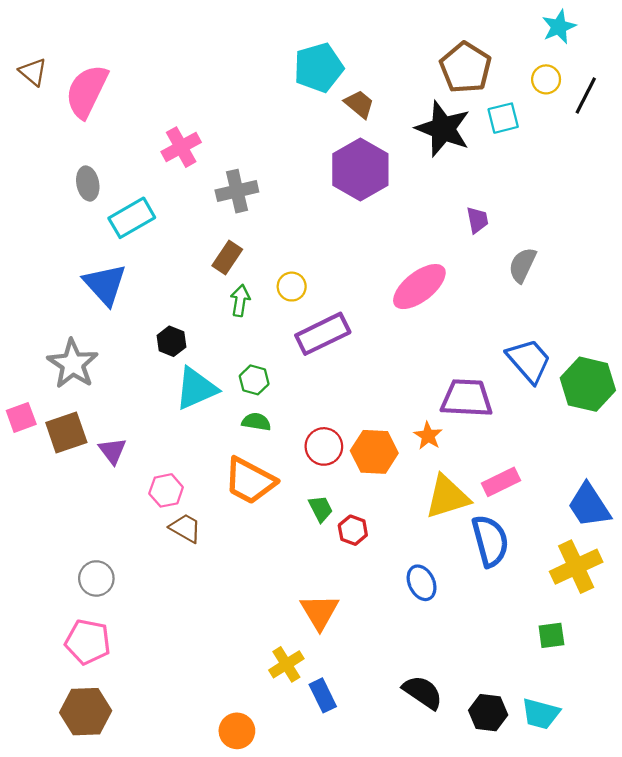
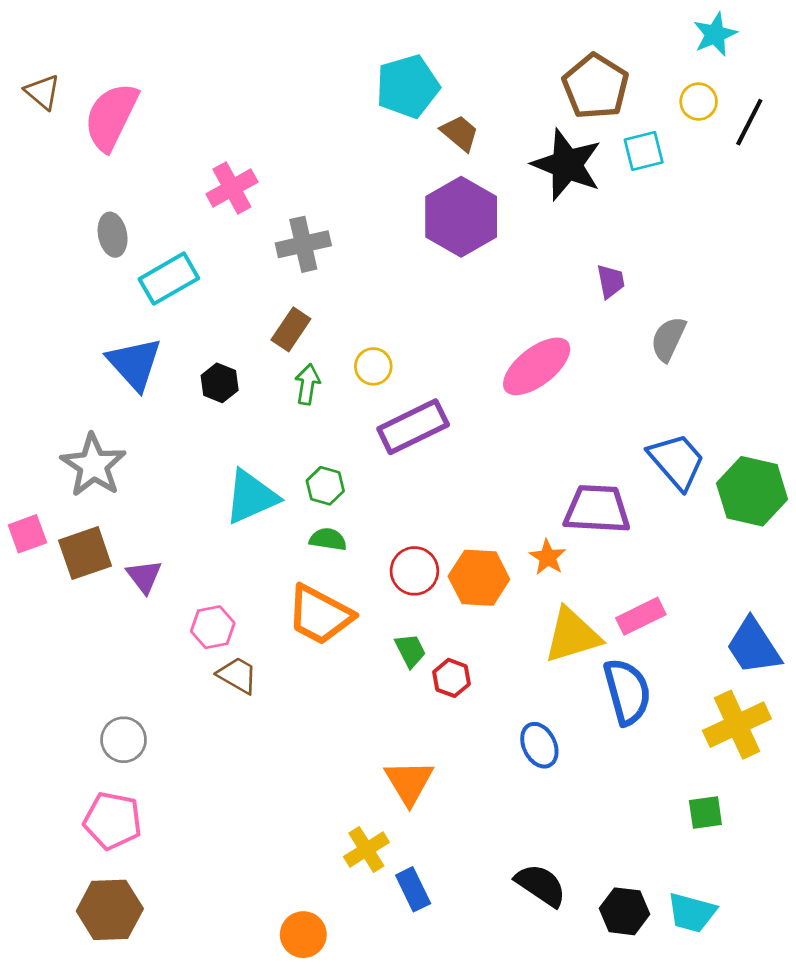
black hexagon: (171, 341) -> (220, 383), moved

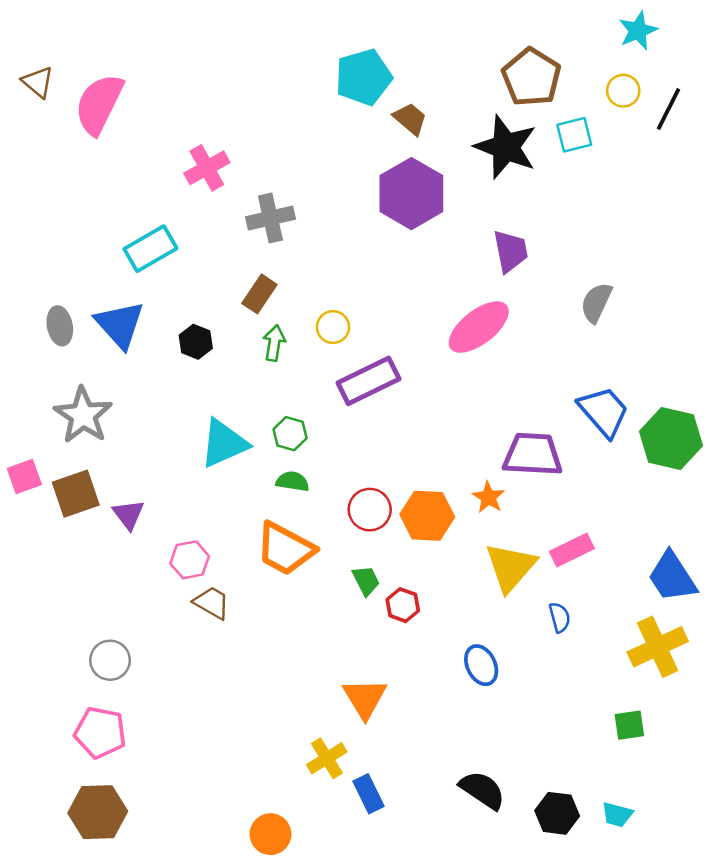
gray ellipse: (113, 235) -> (60, 326), moved
purple trapezoid: (611, 281) -> (511, 251), moved, size x1.4
yellow triangle: (572, 635) -> (511, 567), turned -32
blue semicircle: (627, 692) -> (560, 617), size x0.5
cyan trapezoid: (692, 913) -> (617, 815), size x0.7

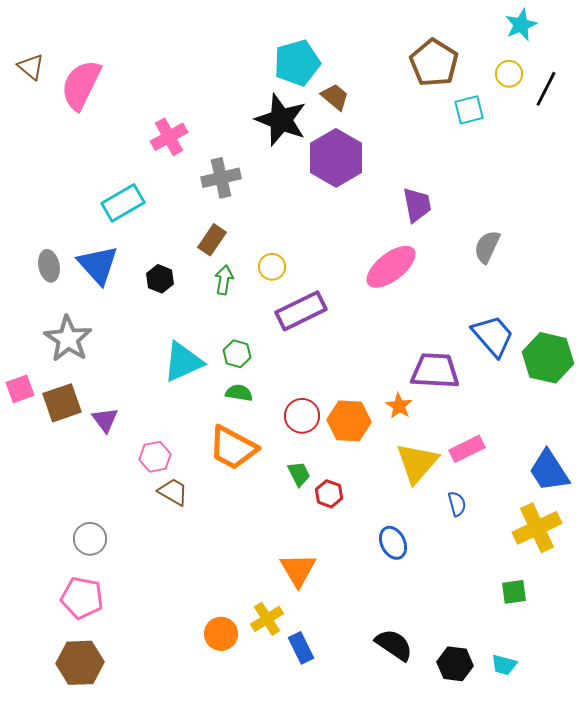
black star: (506, 147) -> (281, 120), moved
orange circle: (270, 834) -> (221, 634), moved

